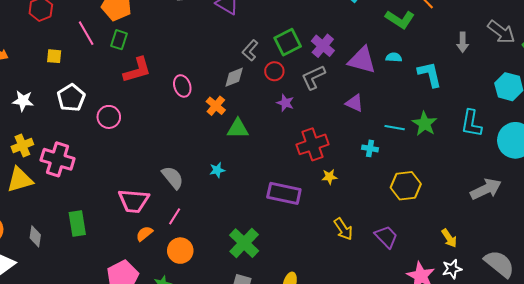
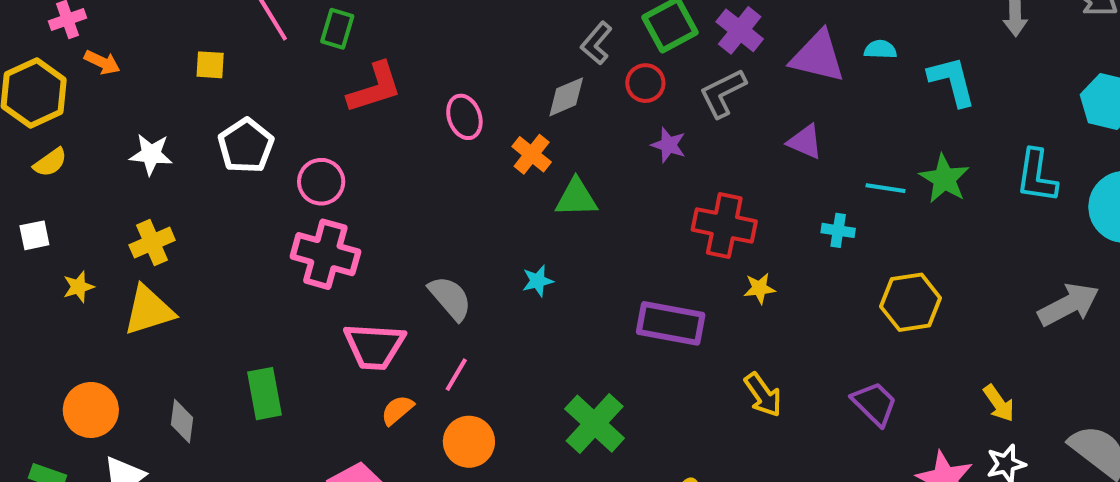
red cross: (312, 144) -> (724, 225), turned 32
pink cross: (58, 159) -> (325, 254), moved
yellow arrow: (343, 229) -> (763, 395), moved

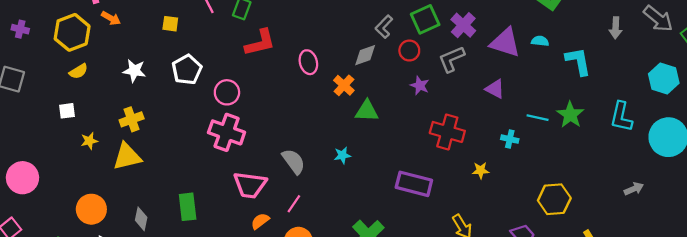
yellow star: (759, 288) -> (481, 170), moved
yellow hexagon: (911, 302) -> (554, 199), moved
gray arrow: (1069, 305) -> (634, 189), size x0.6

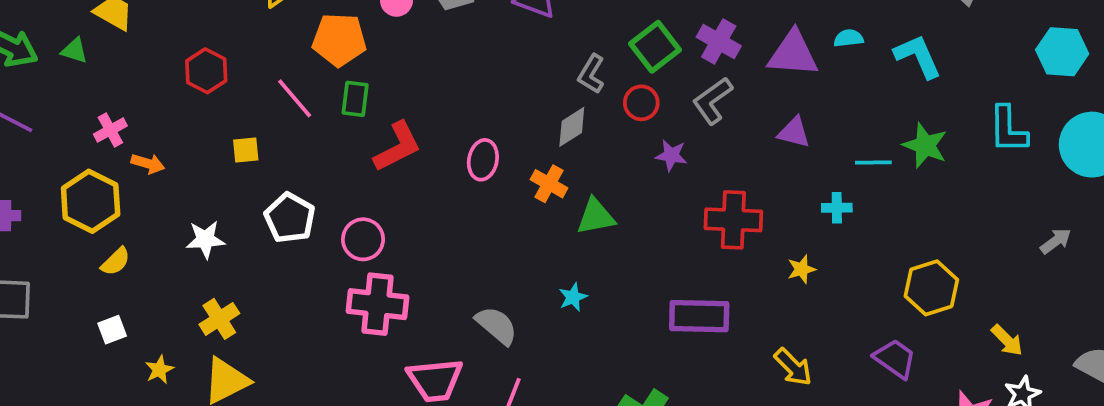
pink ellipse: (308, 62) -> (483, 160), turned 40

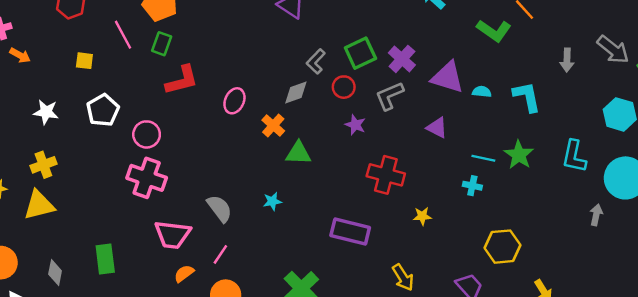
cyan semicircle: (849, 38) -> (482, 92), moved
cyan cross: (837, 208) -> (472, 186), moved
gray arrow: (1056, 241) -> (596, 215), moved, turned -54

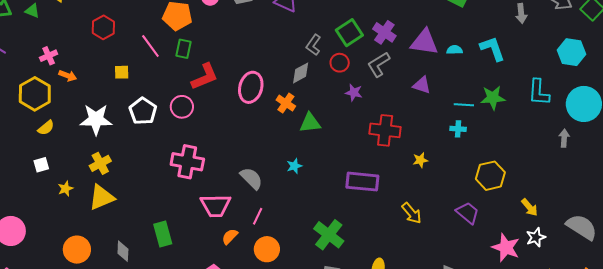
pink ellipse: (234, 101) -> (251, 87), size x1.4
white star: (46, 112) -> (96, 119), size x1.5
pink circle: (147, 134) -> (182, 107), moved
green star: (519, 155) -> (493, 98), turned -30

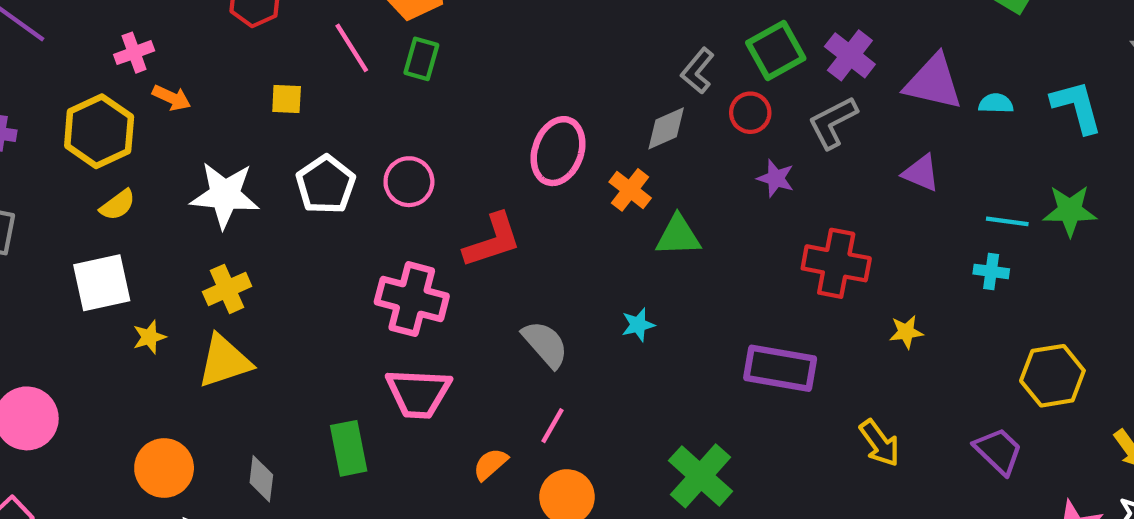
red L-shape: (205, 77) -> (492, 240), moved
white square: (41, 165) -> (102, 283), size x1.8
pink trapezoid: (216, 206) -> (418, 393), moved

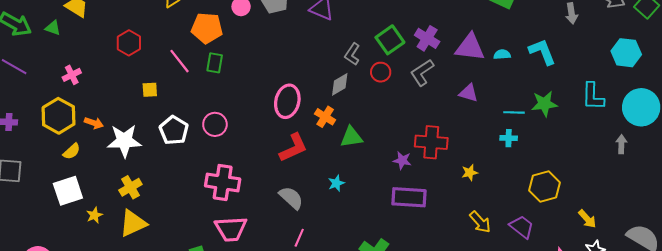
orange arrow: (172, 98) -> (94, 123), moved
purple star: (776, 178) -> (402, 160), moved
red L-shape: (492, 240) -> (293, 148), moved
yellow arrow: (880, 443) -> (480, 222), moved

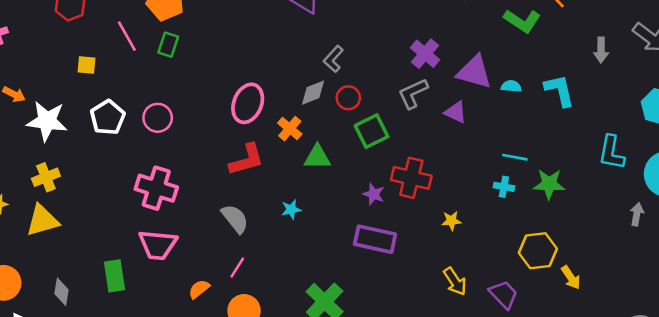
green square: (390, 40) -> (372, 131), moved
red circle: (381, 72) -> (348, 98), moved
purple triangle: (469, 93) -> (456, 112), moved
green star: (544, 104) -> (549, 184), moved
yellow arrow: (587, 219) -> (571, 278), moved

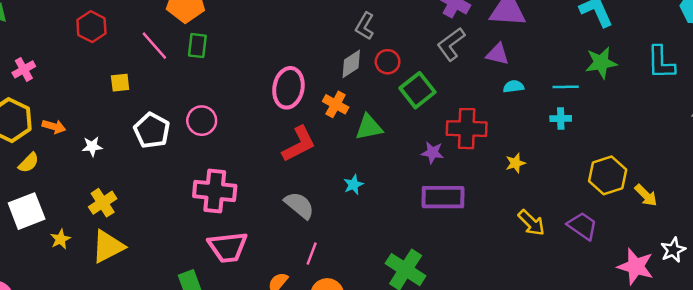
cyan semicircle: (511, 86) -> (514, 86), moved
white star: (47, 121) -> (92, 146), size x0.5
green star: (549, 184) -> (601, 63), moved

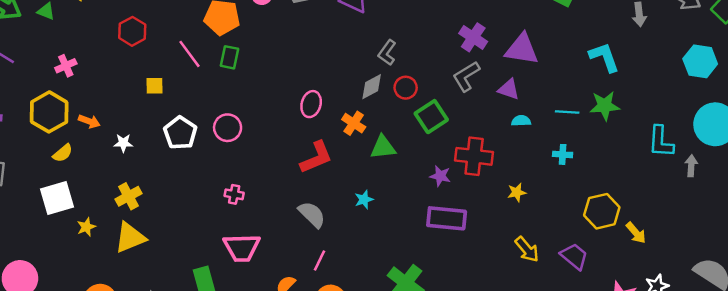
cyan L-shape: (661, 62) -> (661, 142), moved
cyan line: (566, 87) -> (567, 112), moved
pink ellipse: (288, 88) -> (311, 104), size x0.7
pink cross: (215, 191) -> (234, 194), size x0.5

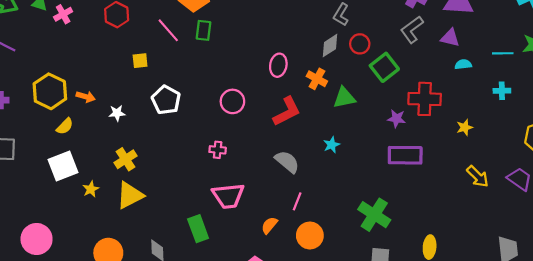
pink cross: (66, 66) -> (63, 14), moved
pink circle: (228, 128) -> (232, 101), moved

